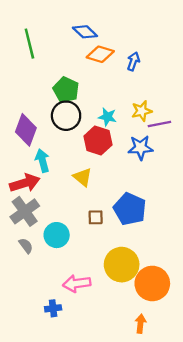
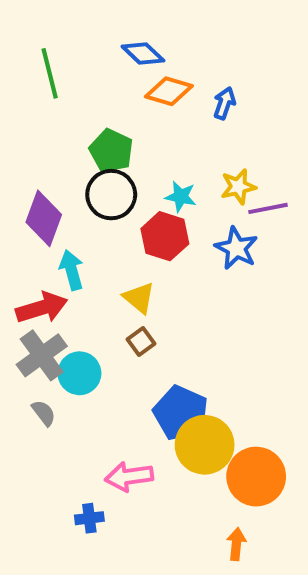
blue star: (140, 148) -> (236, 248), turned 30
blue pentagon: (130, 209) -> (181, 413), moved
brown square: (96, 217) -> (141, 341), moved, turned -35
cyan circle: (57, 235) -> (79, 373), moved

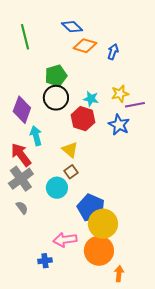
green pentagon: (111, 151) -> (56, 76), turned 30
red arrow: (42, 308) -> (21, 155), turned -110
cyan circle: (79, 373) -> (57, 188), moved
orange circle: (256, 477) -> (99, 251), moved

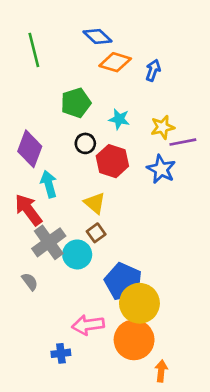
black circle: (56, 98) -> (85, 143), moved, size x0.6
cyan star: (91, 99) -> (119, 119), moved
gray cross: (21, 179) -> (49, 242), moved

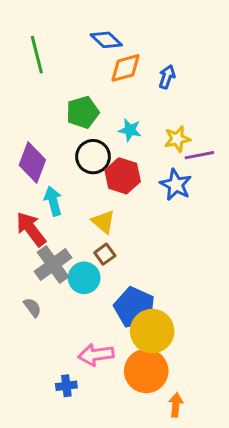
orange diamond: (115, 62) -> (126, 68), turned -32
black circle: (85, 143) -> (93, 157), size x1.5

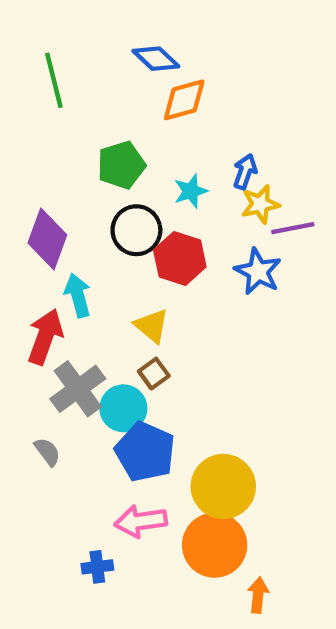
blue arrow: (167, 77) -> (245, 172), moved
cyan star: (130, 130) -> (191, 191), turned -30
red arrow: (31, 229) -> (45, 337), turned 57
blue pentagon: (134, 307) -> (145, 452), moved

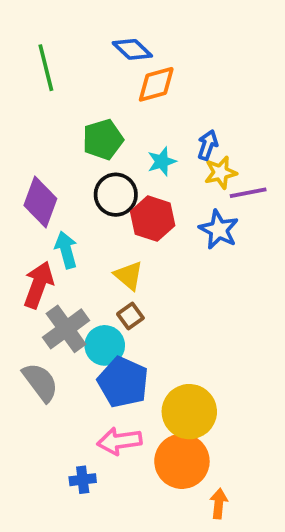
gray semicircle: (47, 452) -> (40, 382), size x1.6

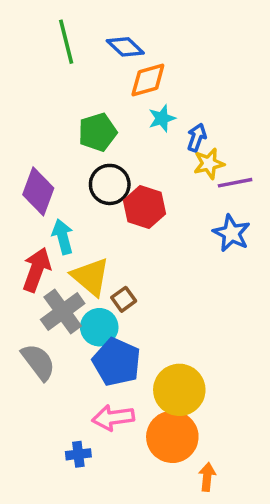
green line: (46, 68) -> (66, 42), moved
cyan star: (162, 162) -> (162, 118), moved
blue star: (219, 230) -> (232, 233), moved
yellow triangle: (129, 276) -> (91, 277), moved, size x1.4

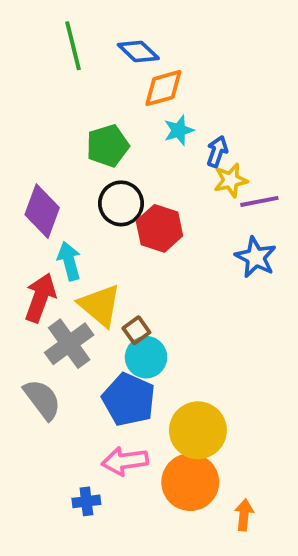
cyan circle: (99, 327) -> (146, 357), moved
orange arrow: (207, 477) -> (244, 515), moved

